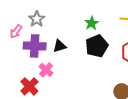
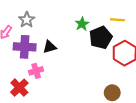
black pentagon: (97, 46) -> (101, 37), moved
pink cross: (46, 70) -> (36, 71), turned 32

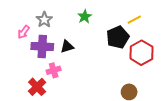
yellow line: (117, 20) -> (134, 20), turned -32
green star: (82, 24) -> (85, 17), moved

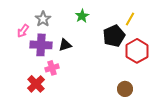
yellow line: (134, 20) -> (130, 19), turned -32

